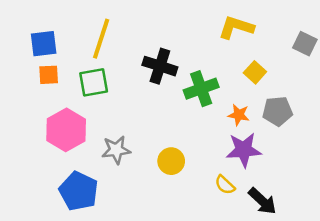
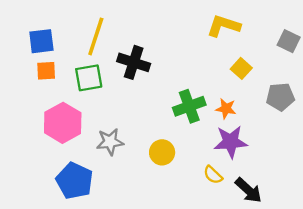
black cross: (160, 66) -> (134, 62), moved
green cross: (201, 89) -> (189, 106), moved
gray pentagon: (277, 111) -> (280, 97), moved

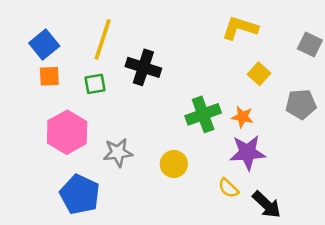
blue square: (41, 41) -> (44, 44), turned -32
green square: (89, 78) -> (95, 84), size x0.7

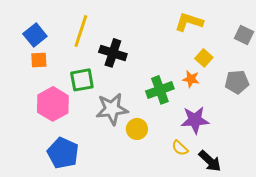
green square: (95, 84) -> (82, 80), moved, size x1.4
orange star: (242, 117) -> (191, 79), moved
gray star: (118, 153) -> (112, 109), moved, size x1.4

